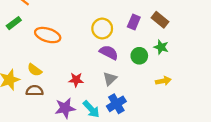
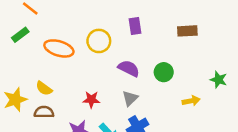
brown rectangle: (160, 20) -> (187, 31), turned -42
purple rectangle: (134, 22) -> (135, 26), moved, turned -32
yellow circle: (102, 29) -> (99, 41), moved
green star: (161, 47) -> (219, 80), moved

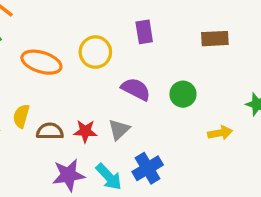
yellow semicircle: (44, 88) -> (21, 116), turned 70
gray triangle: (130, 98) -> (119, 130), moved
brown semicircle: (44, 112) -> (50, 131), moved

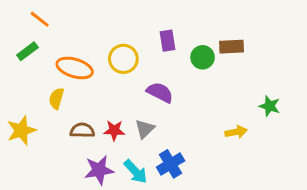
green circle: (183, 94) -> (203, 57), moved
yellow semicircle: (21, 116) -> (56, 98), moved

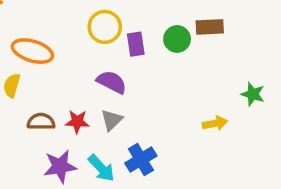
purple rectangle: (168, 41) -> (136, 44), moved
yellow circle: (123, 59) -> (105, 27), moved
purple semicircle: (160, 92) -> (112, 82), moved

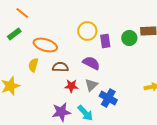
brown semicircle: (41, 122) -> (60, 67), moved
blue cross: (141, 160) -> (108, 98), moved, turned -30

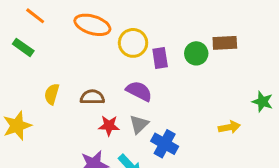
green rectangle: (14, 34) -> (23, 47), turned 72
orange ellipse: (45, 45) -> (92, 25), moved

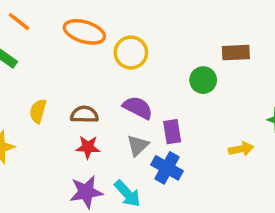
green circle: (196, 53) -> (203, 80), moved
purple rectangle: (160, 58) -> (172, 132), moved
red star: (109, 126) -> (88, 147), moved

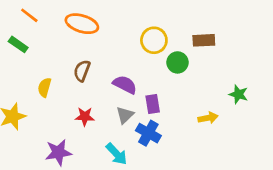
yellow circle: (131, 53) -> (154, 40), moved
brown semicircle: (84, 114) -> (82, 71), moved, turned -70
purple star: (86, 192) -> (58, 152), moved

